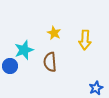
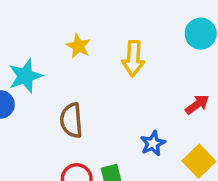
brown semicircle: (50, 62) -> (71, 120), moved

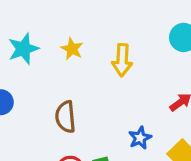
cyan star: (25, 76) -> (23, 49), moved

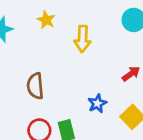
yellow star: (72, 49) -> (46, 20), moved

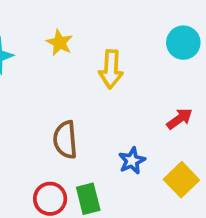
brown semicircle: (35, 86) -> (65, 140), moved

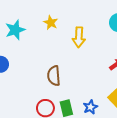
blue star: (132, 161) -> (90, 107), moved

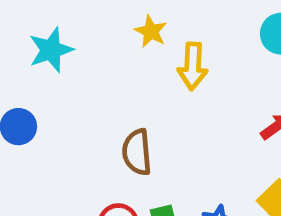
yellow star: (51, 23) -> (151, 31), moved

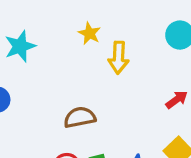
brown semicircle: (137, 152) -> (80, 117), turned 84

